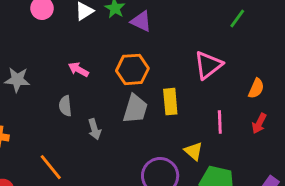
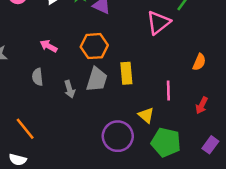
pink triangle: (208, 65) -> (158, 23), moved
red arrow: (259, 123) -> (202, 105), moved
gray arrow: (94, 129) -> (70, 89), moved

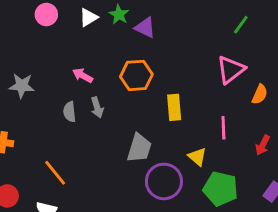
pink triangle: (158, 23) -> (231, 70), moved
gray trapezoid: (97, 79) -> (139, 148), moved
gray arrow: (70, 89) -> (97, 107), moved

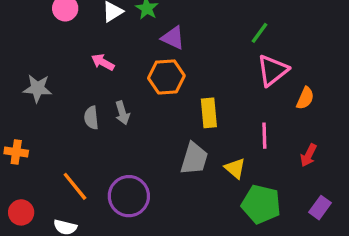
green line: (241, 25) -> (259, 33), moved
purple triangle: (145, 28) -> (173, 38), moved
pink arrow: (83, 75) -> (103, 62), moved
gray trapezoid: (139, 148) -> (194, 159), moved
purple circle: (164, 181) -> (129, 196), moved

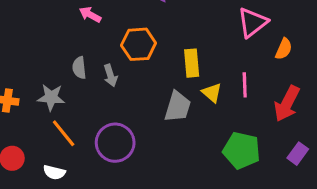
orange hexagon: (166, 77) -> (139, 44), moved
gray star: (37, 88) -> (51, 97), moved
gray arrow: (122, 113) -> (110, 76), moved
red arrow: (308, 155) -> (287, 104), size x1.6
yellow triangle: (235, 168) -> (212, 93), moved

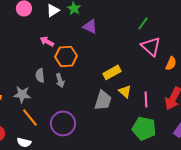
pink triangle: (253, 22) -> (151, 46), turned -40
orange hexagon: (139, 44) -> (66, 56), moved
yellow rectangle: (192, 63) -> (112, 72), turned 66
pink line: (245, 85) -> (146, 99), moved

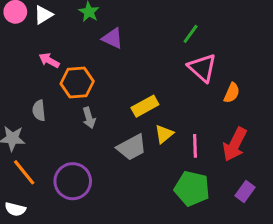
white triangle: (53, 10) -> (43, 15), moved
gray arrow: (60, 80) -> (89, 118), moved
yellow triangle: (125, 91) -> (164, 134), turned 40
gray trapezoid: (103, 100) -> (132, 147), turned 45

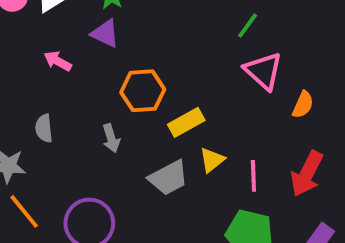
purple triangle: (112, 38) -> (105, 33), moved
orange hexagon: (77, 83) -> (143, 91), moved

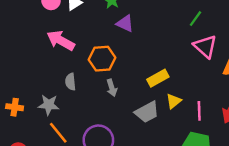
purple triangle: (105, 33) -> (125, 23), moved
pink arrow: (58, 61) -> (61, 40), moved, size x1.6
orange hexagon: (143, 91) -> (102, 59), moved

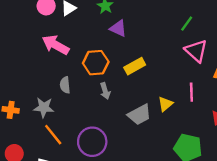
yellow rectangle: (158, 78) -> (135, 66), moved
pink line: (199, 111) -> (191, 92), moved

